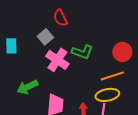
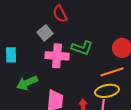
cyan rectangle: (11, 46) -> (11, 55), moved
pink cross: (57, 60) -> (57, 56), turned -30

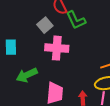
green L-shape: (82, 48) -> (76, 20), moved, turned 45

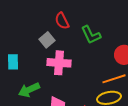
green L-shape: (76, 20) -> (91, 35), moved

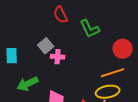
gray square: (47, 40) -> (46, 46), moved
pink cross: (59, 63) -> (58, 57), size x0.6

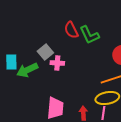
red semicircle: (61, 15) -> (71, 30), moved
green arrow: (28, 84) -> (27, 70), moved

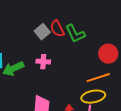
gray square: (45, 52) -> (42, 32), moved

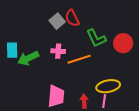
green L-shape: (75, 34) -> (96, 38), moved
orange line: (98, 78) -> (79, 59), moved

